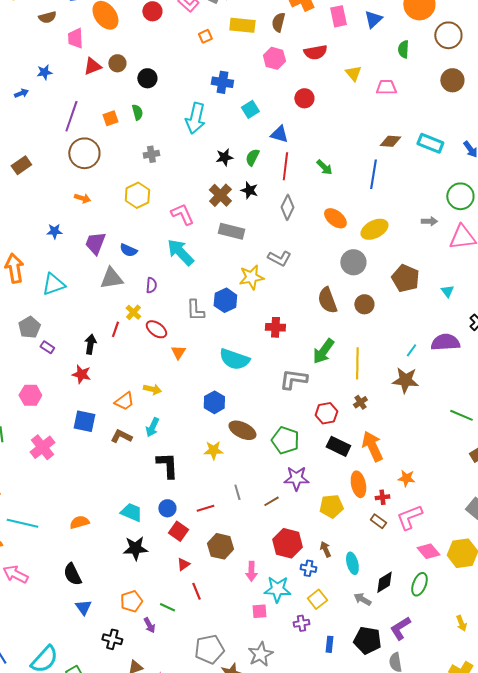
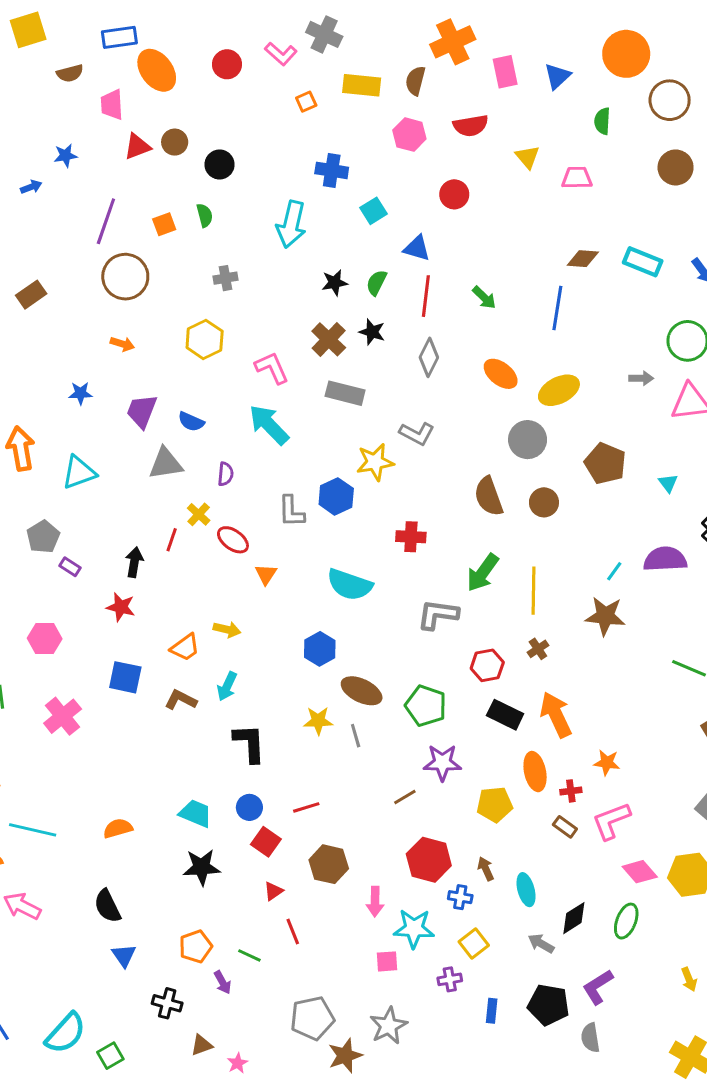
gray line: (237, 492) -> (356, 736), moved

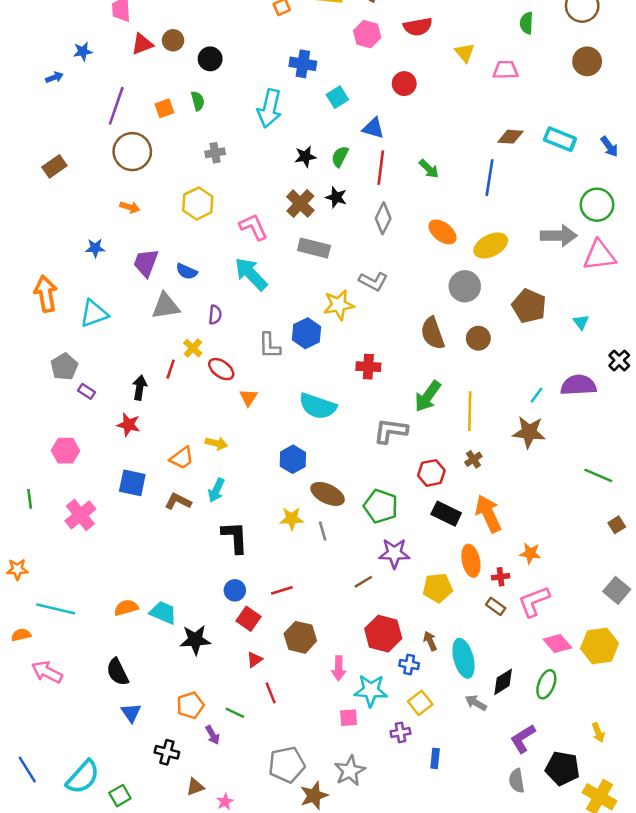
gray arrow: (641, 378) -> (559, 236), size x1.8
cyan trapezoid: (196, 813) -> (163, 613), moved
cyan ellipse: (526, 890) -> (464, 658), size x1.4
black pentagon: (548, 1005) -> (562, 768), moved

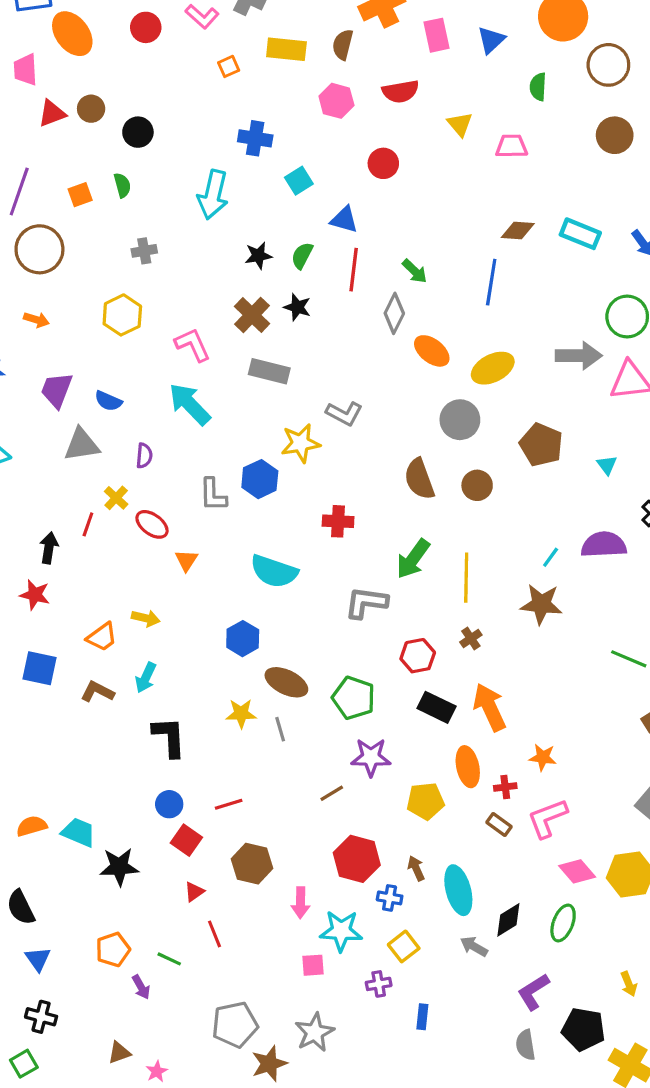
gray diamond: (383, 218) -> (394, 313), moved
black cross: (167, 752) -> (41, 1017), moved

